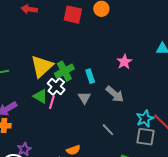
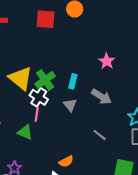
yellow triangle: (42, 66) -> (21, 78), turned -30
cyan rectangle: (90, 76) -> (73, 81), turned 40
green triangle: (40, 96) -> (25, 132), moved

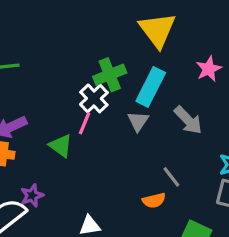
yellow triangle: (21, 78) -> (157, 30), moved
cyan rectangle: (73, 81) -> (151, 87), size x1.6
orange semicircle: (66, 162) -> (154, 200), moved

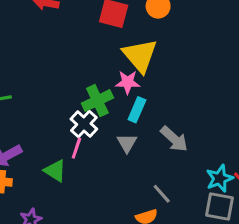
pink star: (209, 69) -> (128, 82), moved, turned 30
cyan rectangle: (151, 87) -> (137, 110), size x0.7

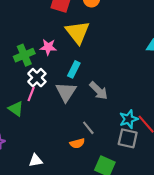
pink star: (128, 82) -> (48, 47), moved
green cross: (97, 101) -> (24, 55), moved
gray triangle: (127, 143) -> (66, 92), size x1.5

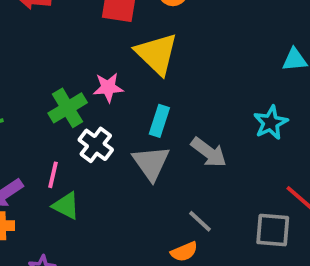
pink line: (31, 94) -> (53, 175), moved
cyan star: (129, 119) -> (271, 123), moved

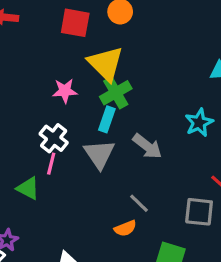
green cross: (68, 108) -> (116, 93), moved
pink line: (53, 175) -> (51, 164), moved

